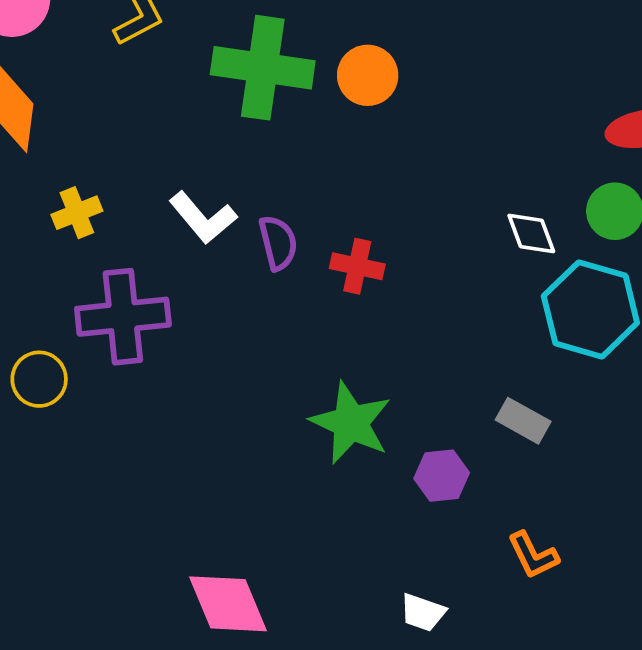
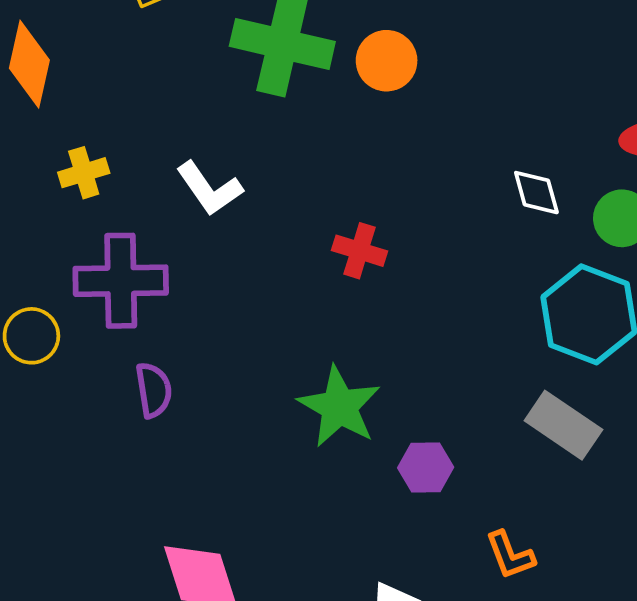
white diamond: (531, 234) -> (536, 193), moved
purple semicircle: (278, 243) -> (154, 390), moved
gray rectangle: (523, 421) -> (563, 425), moved, size x1.4

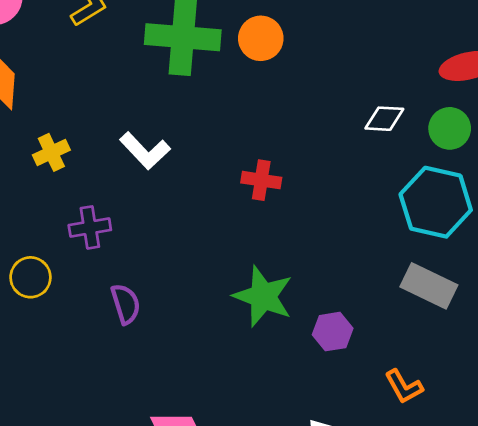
white diamond: (536, 193) -> (384, 119), turned -63
purple cross: (121, 281) -> (90, 227), size x0.6

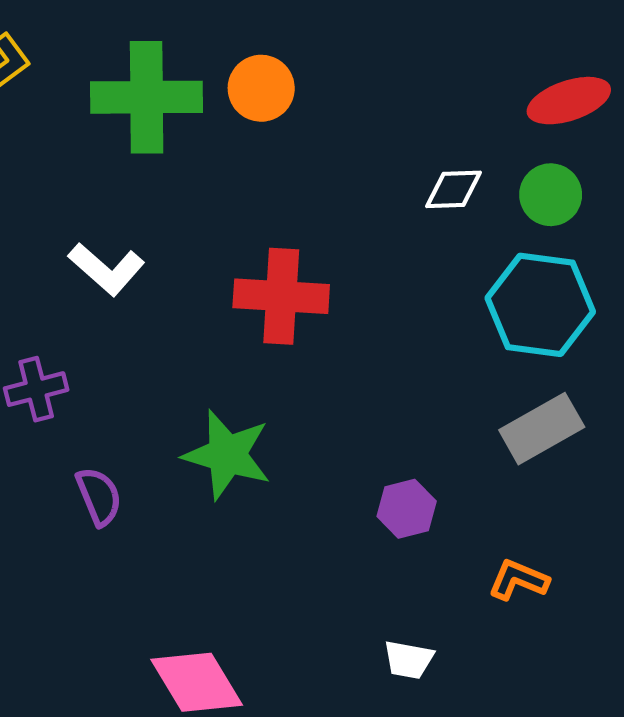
red cross: (261, 180) -> (281, 296), size x1.6
gray rectangle: (429, 286) -> (542, 429), turned -50
green star: (263, 296) -> (227, 455), moved
orange L-shape: (404, 387) -> (518, 580), turned 147

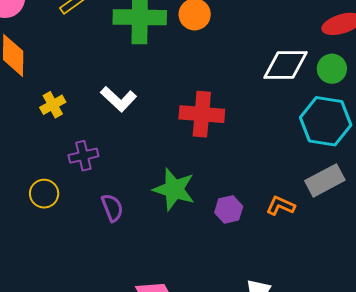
white diamond: (454, 189) -> (286, 65), size x1.6
purple hexagon: (407, 509) -> (229, 209), moved
orange L-shape: (518, 580) -> (281, 206), moved

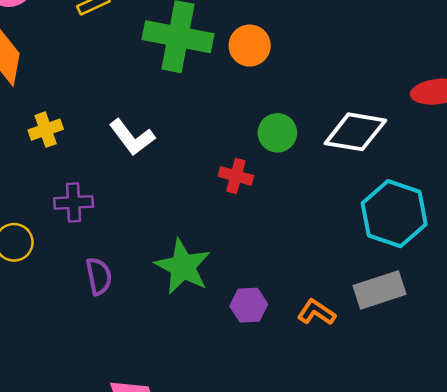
green circle: (332, 69) -> (277, 133), moved
red cross: (202, 114) -> (236, 176), size x0.6

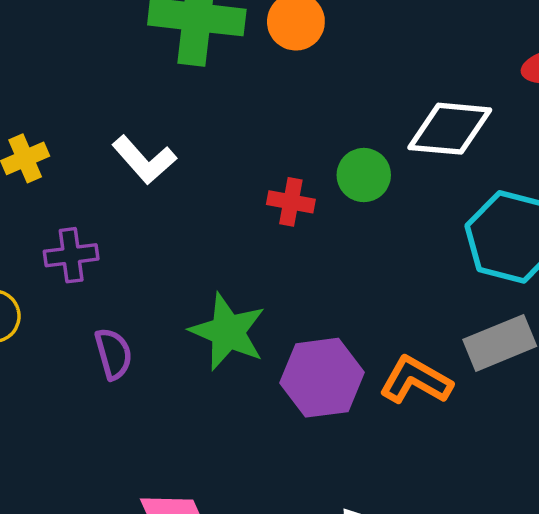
green circle: (277, 133) -> (364, 175), moved
purple hexagon: (249, 305) -> (322, 378), size x1.6
orange L-shape: (317, 312) -> (416, 380), size x1.4

